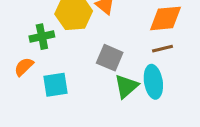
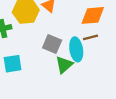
cyan ellipse: (153, 82) -> (76, 49), moved

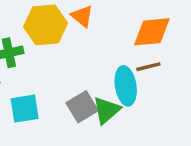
gray square: (52, 44) -> (82, 107), moved, turned 36

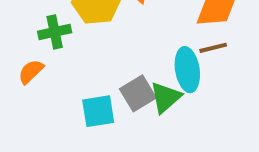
cyan square: (25, 109) -> (98, 111), moved

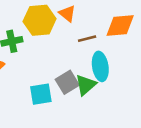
brown line: (213, 48) -> (87, 39), moved

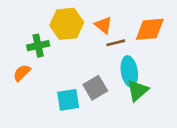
orange triangle: (67, 14) -> (103, 25), moved
green triangle: (86, 85) -> (137, 90), moved

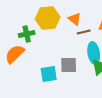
orange semicircle: (22, 73) -> (15, 54), size x1.5
gray square: (95, 88) -> (69, 65), turned 30

